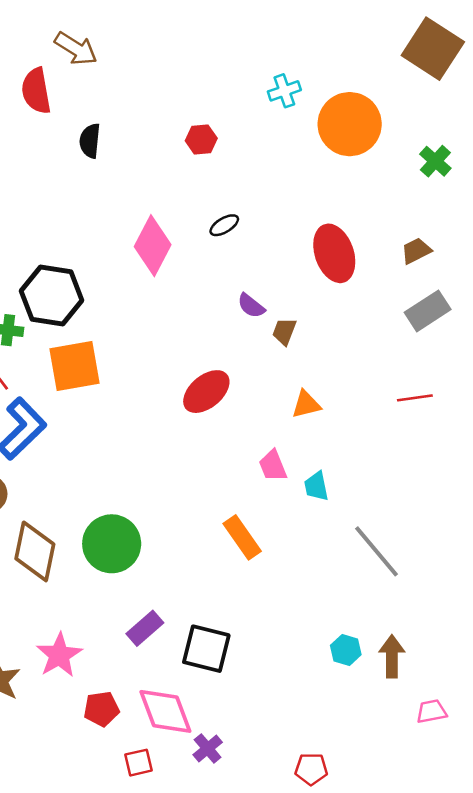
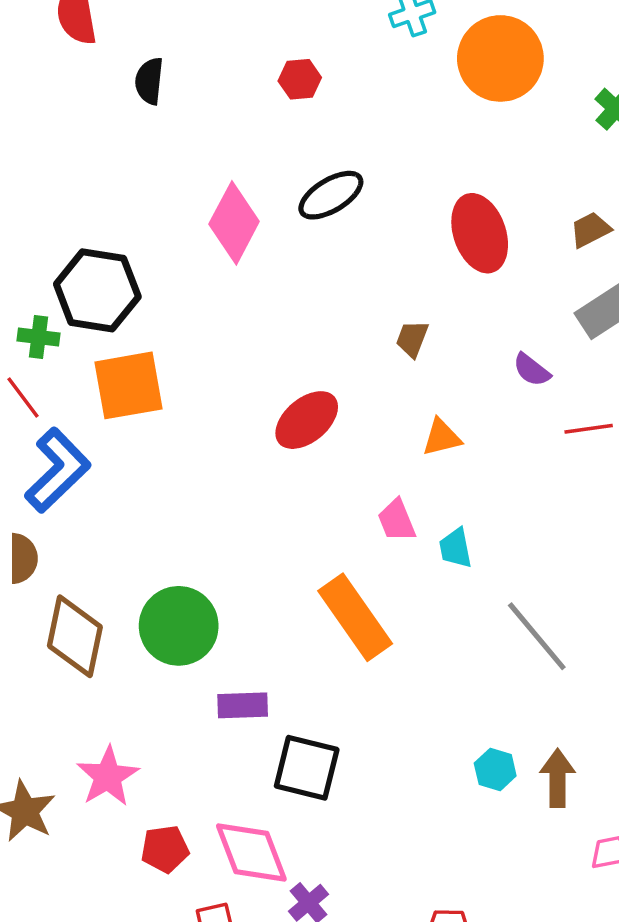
black ellipse: (224, 225) -> (331, 195), size x1.6
purple semicircle: (251, 306) -> (532, 370), moved
orange rectangle: (242, 537) -> (355, 617), size x1.4
purple rectangle: (145, 628) -> (243, 705), moved, turned 39

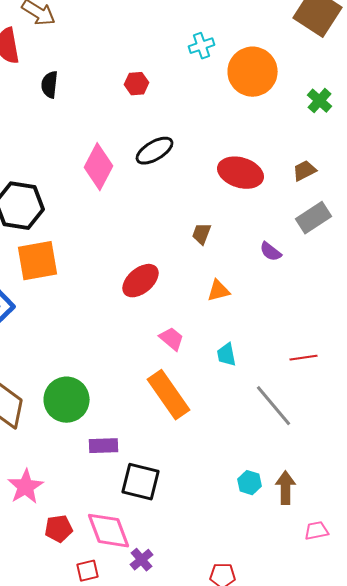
red ellipse: (480, 233) -> (240, 173), turned -54
red line: (589, 429) -> (304, 358), moved
pink trapezoid: (397, 520) -> (172, 339), moved, turned 152

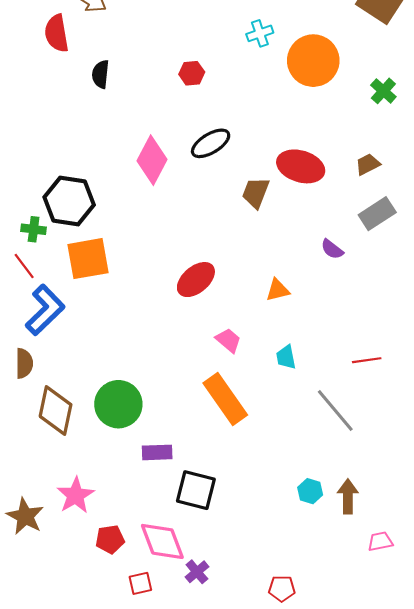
brown trapezoid: (202, 234) -> (256, 193), moved, size x1.4

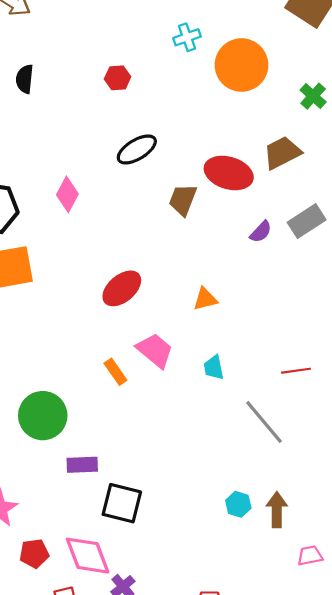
pink diamond: (152, 160) -> (67, 194), moved, size x0.7
brown trapezoid: (368, 164) -> (282, 153), moved, size x1.5
purple semicircle: (332, 249) -> (261, 232), moved, turned -85
pink trapezoid: (228, 340) -> (155, 350), size x1.4
orange rectangle: (225, 399) -> (115, 372), moved, size x0.5

